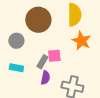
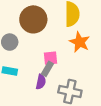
gray rectangle: (42, 62) -> (47, 69), moved

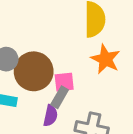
brown circle: (33, 19) -> (34, 71), moved

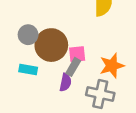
orange star: (105, 59) -> (112, 66), moved, turned 30

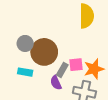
pink square: (77, 54) -> (76, 65), moved
purple semicircle: (65, 82) -> (56, 83), turned 144

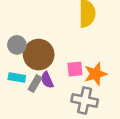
gray rectangle: (62, 70) -> (35, 84), moved
purple semicircle: (56, 83) -> (47, 80), moved

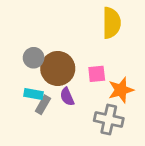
pink square: (75, 69) -> (97, 74), moved
gray rectangle: (35, 84) -> (43, 105), moved

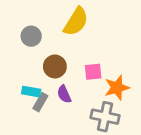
yellow semicircle: (111, 23) -> (76, 22), moved, turned 32
gray circle: (34, 58) -> (31, 36), moved
brown circle: (58, 68) -> (55, 66), size x0.7

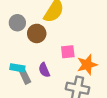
brown circle: (55, 66) -> (37, 33), moved
gray rectangle: (40, 102) -> (25, 76), turned -56

